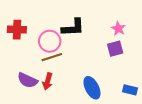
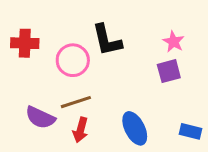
black L-shape: (73, 27) -> (107, 40), turned 80
brown line: (52, 57) -> (76, 102), moved
red arrow: (48, 81) -> (81, 130), moved

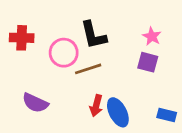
purple square: (169, 71) -> (148, 62), turned 30
brown line: (76, 102) -> (88, 69), moved
red arrow: (81, 130) -> (96, 106), moved

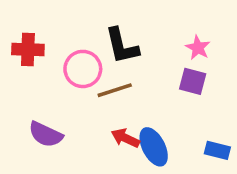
red arrow: (96, 106) -> (125, 138), turned 100

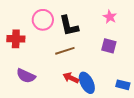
pink star: (198, 48) -> (110, 17), moved
red cross: (28, 49) -> (16, 39), moved
pink circle: (83, 69) -> (43, 20), moved

